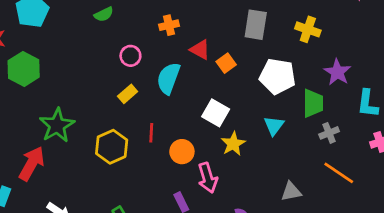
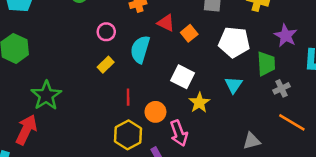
yellow hexagon: (112, 147) -> (128, 135), moved

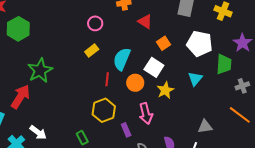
orange square: (189, 33) -> (164, 43), moved
cyan semicircle: (140, 49) -> (122, 59), moved
gray cross: (281, 88) -> (242, 86), moved
orange circle: (155, 112) -> (135, 83), moved

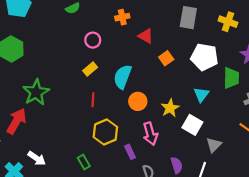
white square: (154, 67) -> (192, 125), moved
red line: (107, 79) -> (93, 100), moved
gray triangle: (205, 127) -> (214, 145), turned -35

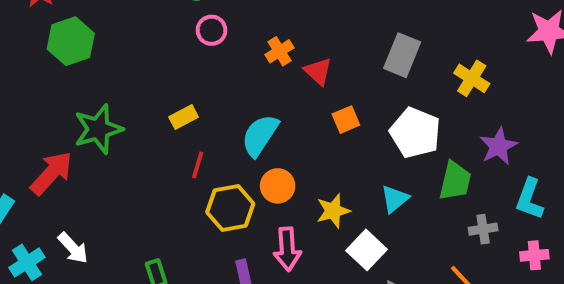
orange cross: (122, 17) -> (280, 51), moved, turned -32
pink circle: (93, 40) -> (211, 30), moved
yellow rectangle: (90, 69) -> (184, 117), moved
yellow hexagon: (105, 132) -> (230, 208), moved

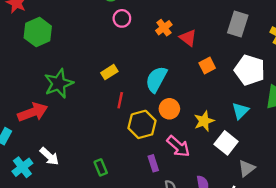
red arrow: (51, 173) -> (33, 112), turned 32
pink arrow: (287, 249) -> (178, 146), turned -40

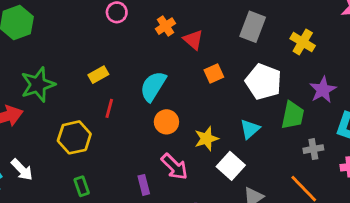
yellow hexagon: (142, 124) -> (74, 137), moved

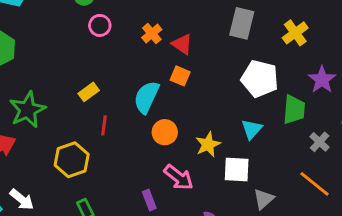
yellow cross: (303, 42) -> (295, 33), turned 30
orange square: (214, 74) -> (180, 76), moved, turned -36
gray cross: (313, 149) -> (320, 142), turned -30
white square: (231, 166) -> (237, 170), turned -32

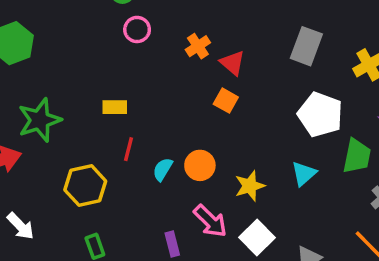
yellow rectangle: (89, 92) -> (115, 107), turned 30
cyan semicircle: (146, 97) -> (163, 169), moved, size x0.6
white square: (237, 170) -> (257, 238), moved, turned 36

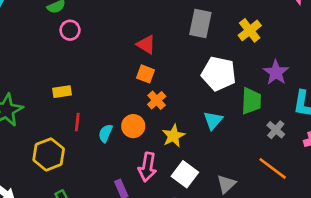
orange cross: (198, 46) -> (157, 100), moved
pink arrow: (210, 221) -> (147, 167), turned 64

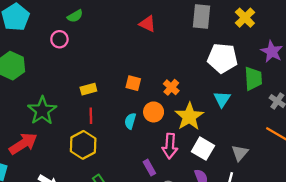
pink circle: (70, 30) -> (59, 39), moved
red triangle: (146, 45) -> (147, 24), moved
orange square: (145, 74) -> (133, 83), moved
red line: (77, 122) -> (91, 116), moved
yellow star: (173, 136) -> (189, 116), size x1.4

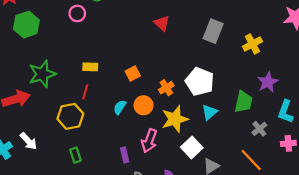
white pentagon: (222, 58) -> (200, 82), moved
orange square: (133, 83) -> (133, 73), turned 32
white square: (203, 149) -> (192, 147), moved

